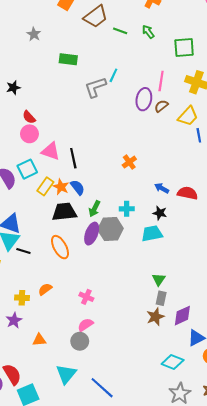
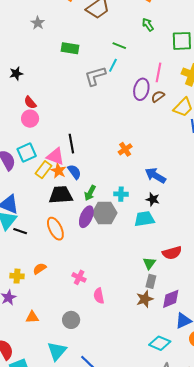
green line: (120, 31) -> (119, 46), moved
pink triangle: (51, 151) -> (55, 156), moved
blue arrow: (162, 188) -> (155, 175), size x1.5
red semicircle: (188, 193) -> (172, 253), moved, turned 150
pink semicircle: (85, 325) -> (99, 296), moved, turned -70

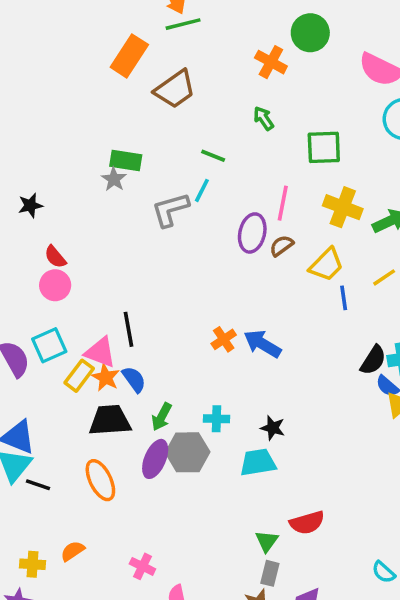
gray star: (38, 23) -> (114, 179), moved
blue arrow: (155, 175) -> (262, 344), moved

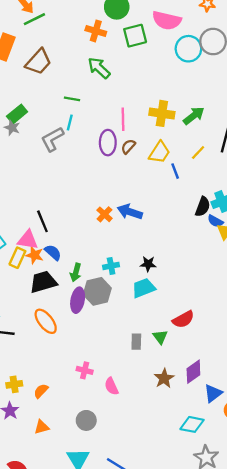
green arrow: (264, 118) -> (99, 68), size x1.5
green square: (324, 147) -> (135, 36), moved
green rectangle: (126, 160) -> (17, 114), turned -36
orange semicircle: (73, 551) -> (41, 391), moved
gray rectangle: (270, 573) -> (136, 342), moved

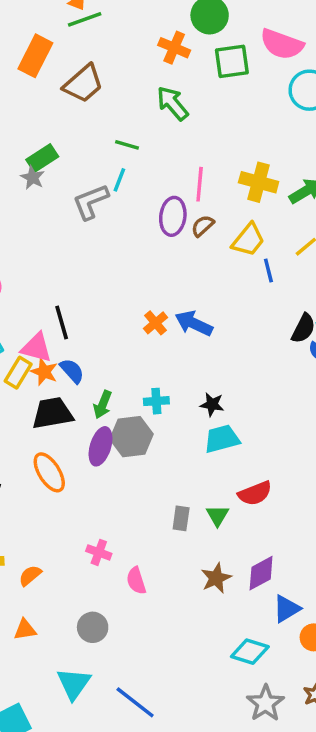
cyan trapezoid: (144, 288) -> (222, 439), moved

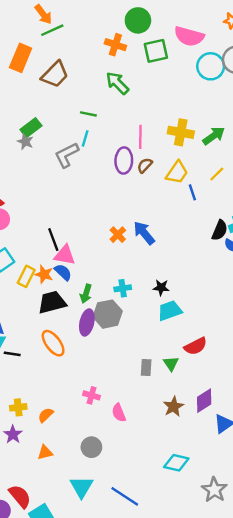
blue arrow: (194, 323) -> (144, 233), turned 30
pink triangle: (36, 348) -> (65, 255), moved
cyan diamond: (250, 652) -> (176, 463), moved

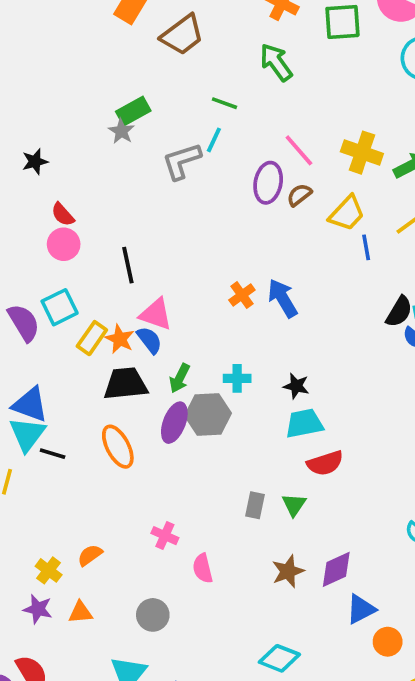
pink line: (140, 137) -> (299, 150), turned -50
black line: (53, 240) -> (128, 265), moved
red semicircle: (196, 346) -> (325, 463), moved
yellow cross: (18, 407) -> (49, 570), moved, turned 35
purple star: (13, 434) -> (38, 609), moved, turned -30

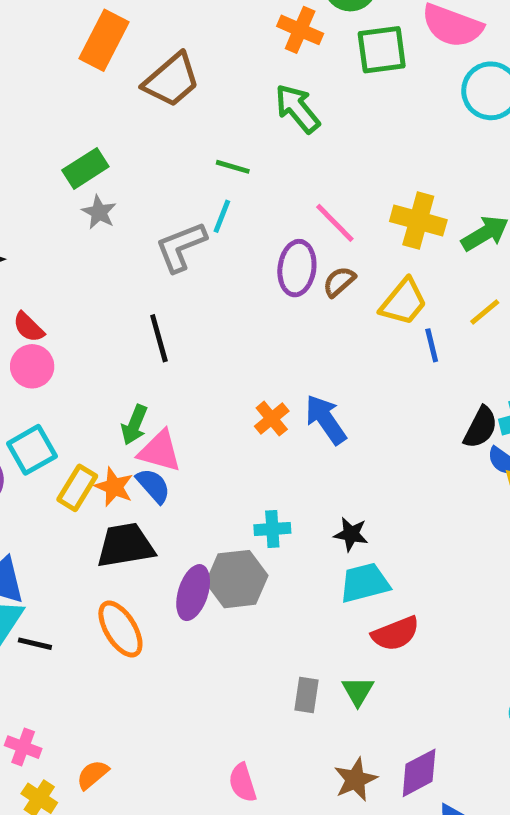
green rectangle: (133, 111) -> (85, 168), moved
black line: (128, 265) -> (159, 338), moved
green arrow: (180, 378) -> (134, 425), moved
pink cross: (165, 536) -> (23, 747), moved

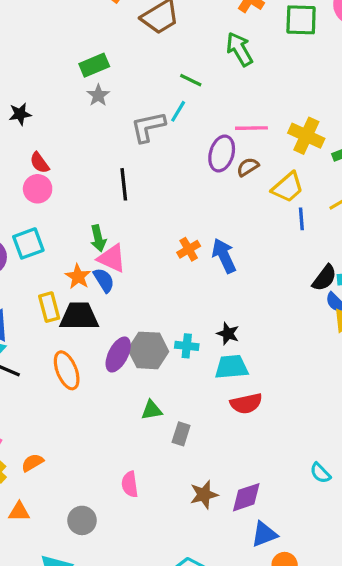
pink line: (335, 223) -> (251, 128), turned -56
green arrow: (134, 425) -> (98, 238), turned -45
yellow rectangle: (77, 488) -> (49, 307), moved, turned -56
cyan cross: (272, 529) -> (187, 346), moved
green triangle: (358, 691) -> (152, 410), moved, turned 40

